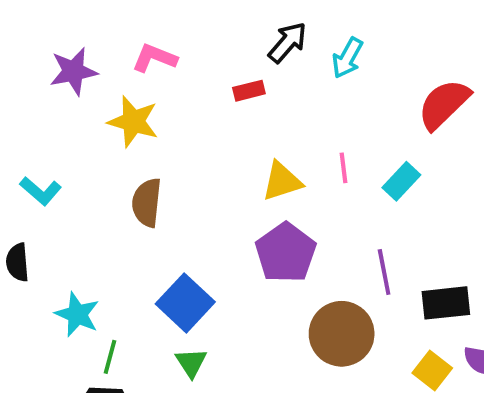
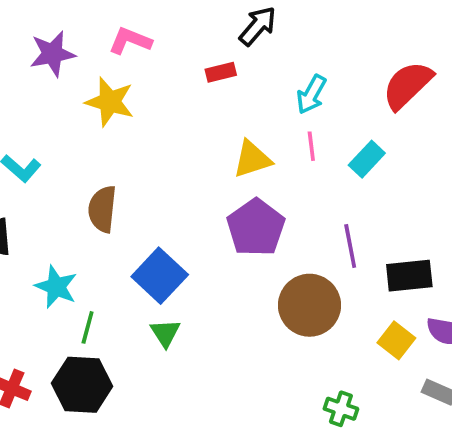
cyan arrow: (347, 58) -> (311, 94), moved
brown semicircle: (147, 203) -> (102, 209), moved

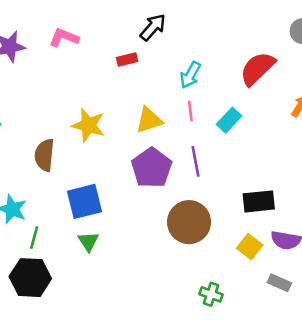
yellow star: (110, 102) -> (88, 125), moved
purple line: (350, 246) -> (195, 161), moved
blue square: (160, 276) -> (84, 201), turned 33

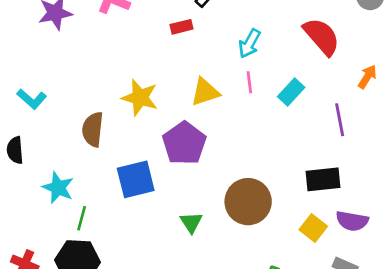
red semicircle: (257, 69) -> (322, 36), turned 93
purple line: (195, 161) -> (340, 120), moved
purple pentagon: (152, 168) -> (184, 143), moved
green triangle: (88, 241) -> (191, 222), moved

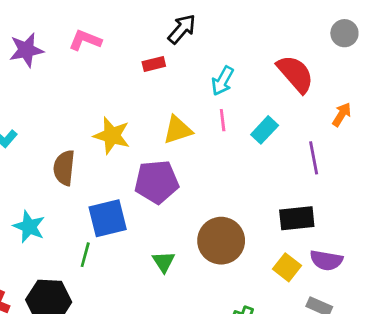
purple pentagon: (184, 143) -> (157, 182), turned 30
green line: (82, 218) -> (85, 255), moved

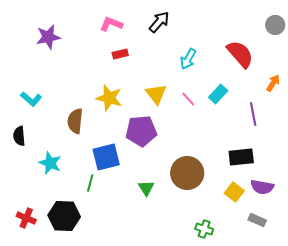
pink L-shape: (85, 40) -> (111, 24), moved
red rectangle: (154, 64) -> (120, 54), moved
pink line: (223, 120) -> (188, 99), moved, turned -35
yellow triangle: (178, 130) -> (156, 94), turned -50

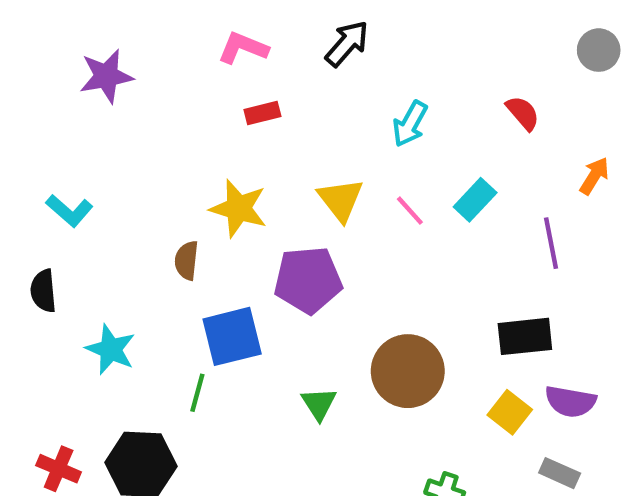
red semicircle: (240, 54) -> (523, 113), size x0.6
brown semicircle: (75, 121) -> (187, 260), moved, size x0.7

